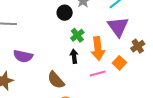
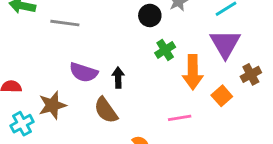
black arrow: (74, 56) -> (118, 77), moved
pink line: (98, 74) -> (180, 118), moved
brown semicircle: (56, 80) -> (106, 110), moved

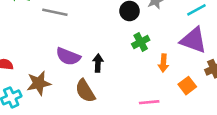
purple triangle: (225, 44) -> (194, 40), turned -44
orange arrow: (193, 72) -> (163, 63), size x0.6

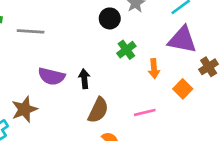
brown semicircle: (85, 91) -> (98, 110), moved, turned -115

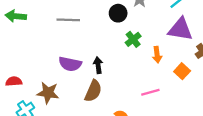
gray line: (31, 31) -> (68, 20), moved
brown star: (24, 109) -> (48, 93), turned 30
brown semicircle: (98, 110) -> (93, 91), moved

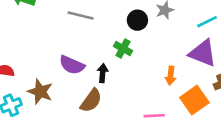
green cross: (133, 39) -> (123, 48), moved, turned -35
orange square: (182, 71) -> (194, 100), size x1.5

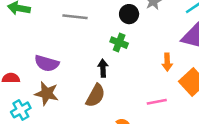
purple semicircle: (72, 65) -> (47, 63), moved

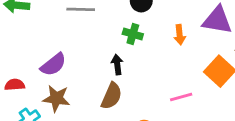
orange arrow: (167, 62) -> (180, 35), moved
purple semicircle: (47, 63) -> (53, 65), turned -50

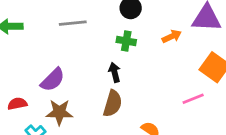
orange arrow: (180, 35) -> (172, 36), turned -102
pink line: (181, 97) -> (193, 99), moved

